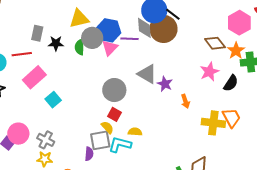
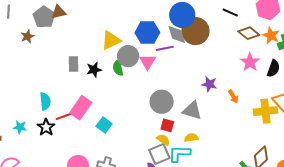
black line: (173, 14) -> (230, 12), moved
blue hexagon: (109, 30) -> (147, 33), moved
red line: (22, 54) -> (65, 116), moved
gray triangle: (147, 74) -> (192, 111), moved

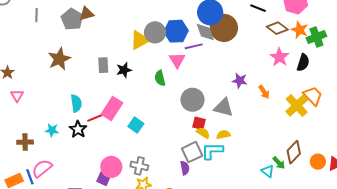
brown star: (27, 36) -> (59, 59), moved, size x1.6
gray circle: (128, 56) -> (155, 32), moved
green semicircle: (118, 68) -> (160, 78), moved
yellow cross: (266, 111) -> (297, 106), turned -35
yellow semicircle: (163, 140) -> (203, 133), moved

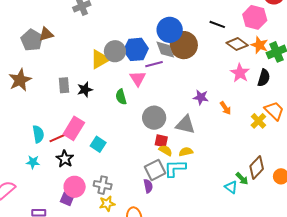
cyan semicircle: (76, 103) -> (38, 134), moved
yellow cross: (297, 106) -> (258, 121), size x0.7
black star: (78, 129) -> (65, 159), moved
cyan star: (52, 130) -> (33, 162), moved

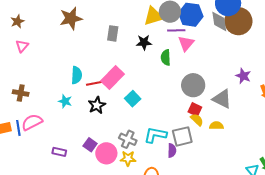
purple line: (154, 64) -> (176, 30), moved
black star: (85, 90) -> (144, 42), moved
cyan L-shape: (175, 168) -> (155, 135), moved
pink circle: (75, 187) -> (106, 153), moved

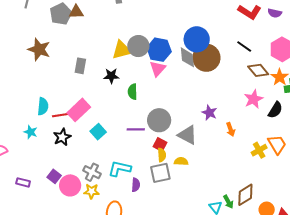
brown star: (71, 18) -> (39, 49), turned 30
purple line: (176, 30) -> (136, 129), moved
pink triangle: (186, 43) -> (158, 69), moved
yellow semicircle: (197, 120) -> (162, 155), turned 40
gray square: (182, 136) -> (160, 173), moved

